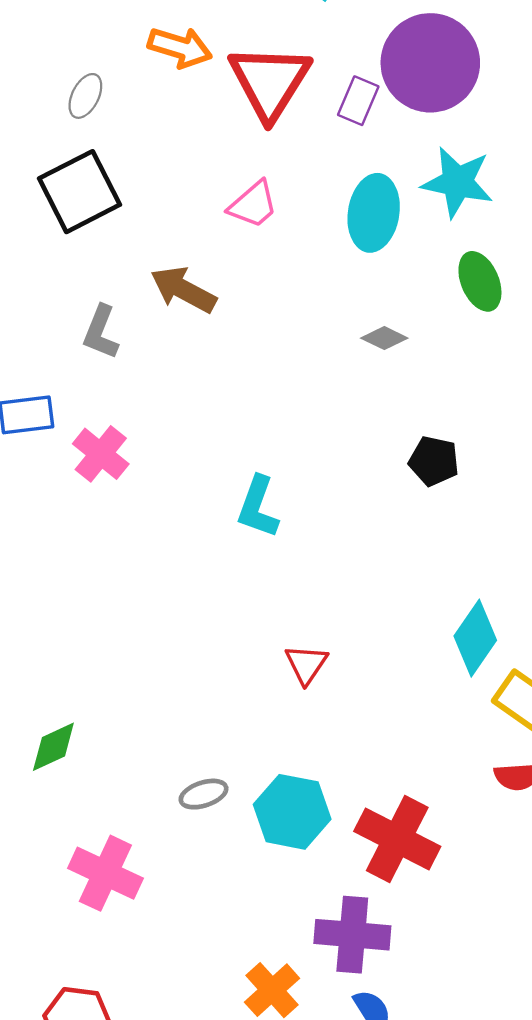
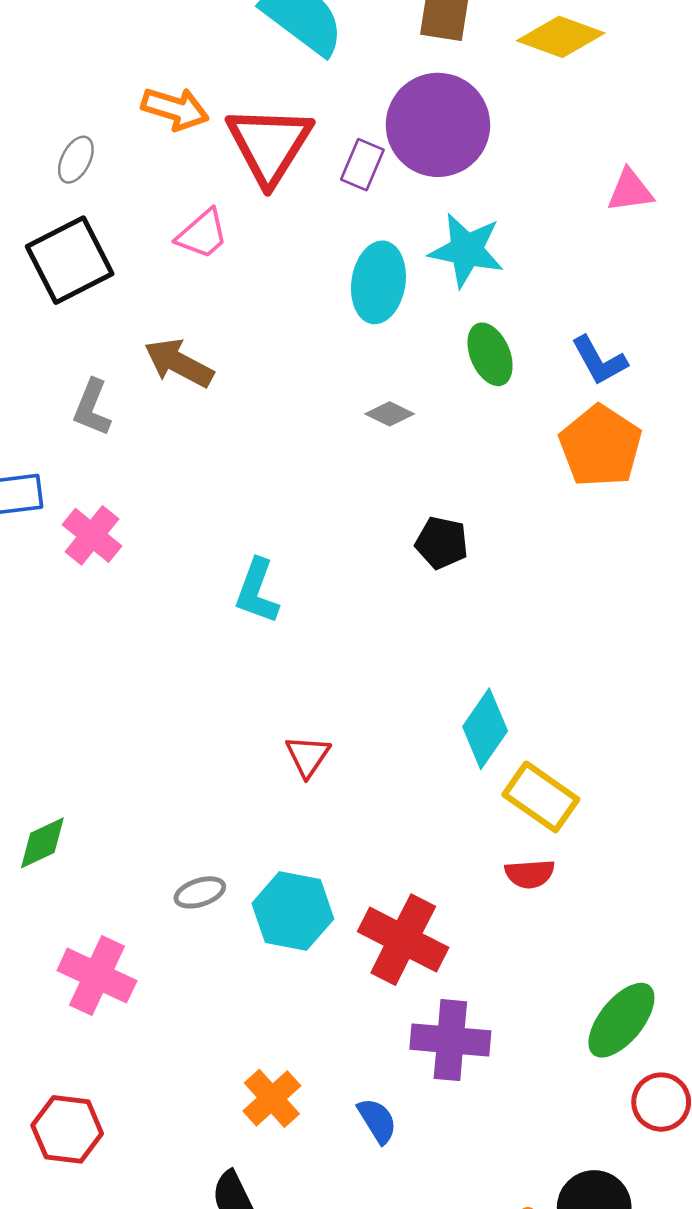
pink trapezoid: (253, 205) -> (202, 234), moved
purple cross: (352, 935) -> (450, 1040), moved

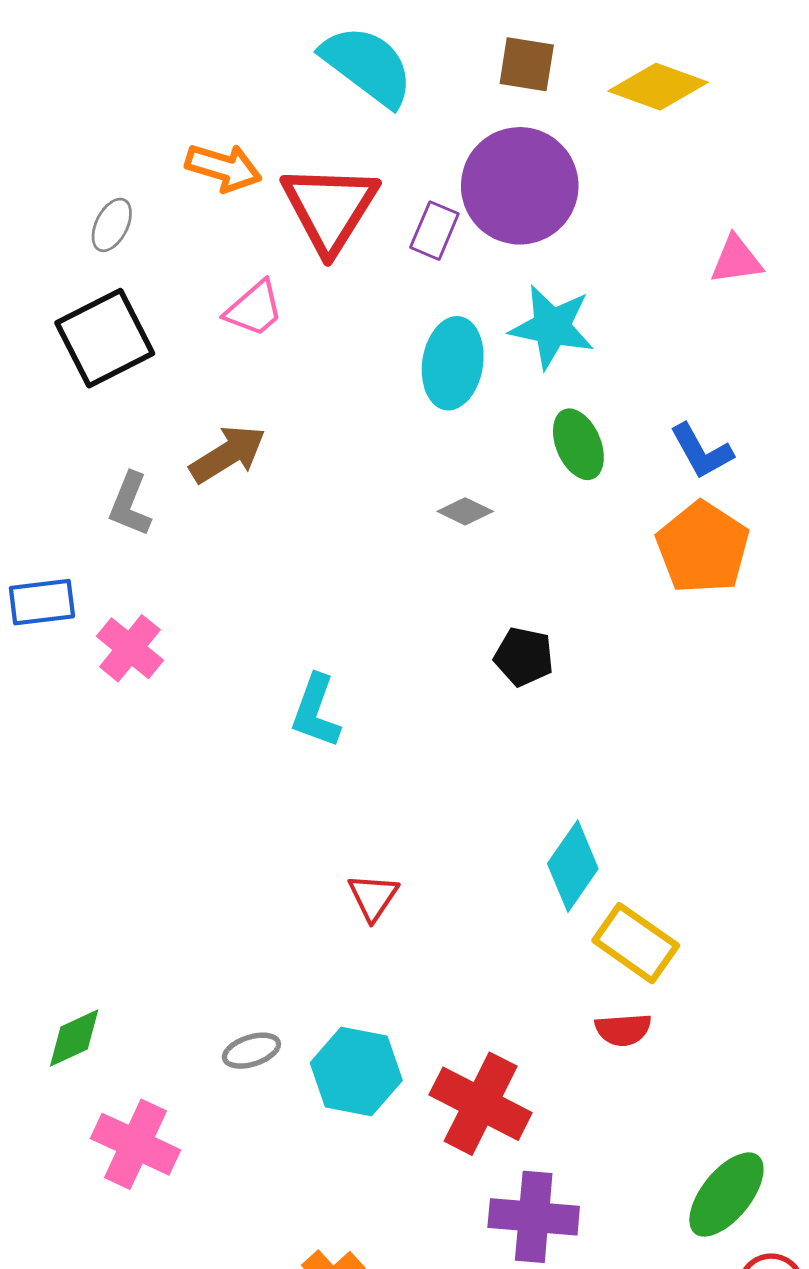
brown arrow: (179, 363) -> (228, 454), turned 120
green diamond: (42, 843) -> (74, 1038), moved

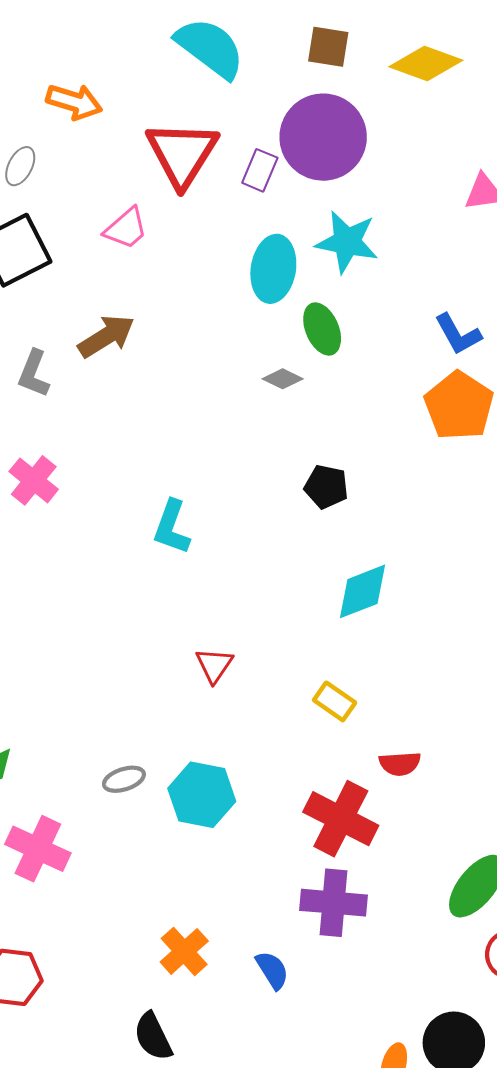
orange arrow: (224, 168) -> (74, 102), moved
green ellipse: (578, 444) -> (322, 329), moved
cyan diamond: (573, 866) -> (363, 591), moved, turned 34
yellow rectangle: (636, 943) -> (335, 701), moved, size x0.7
red cross: (481, 1104) -> (341, 819), moved

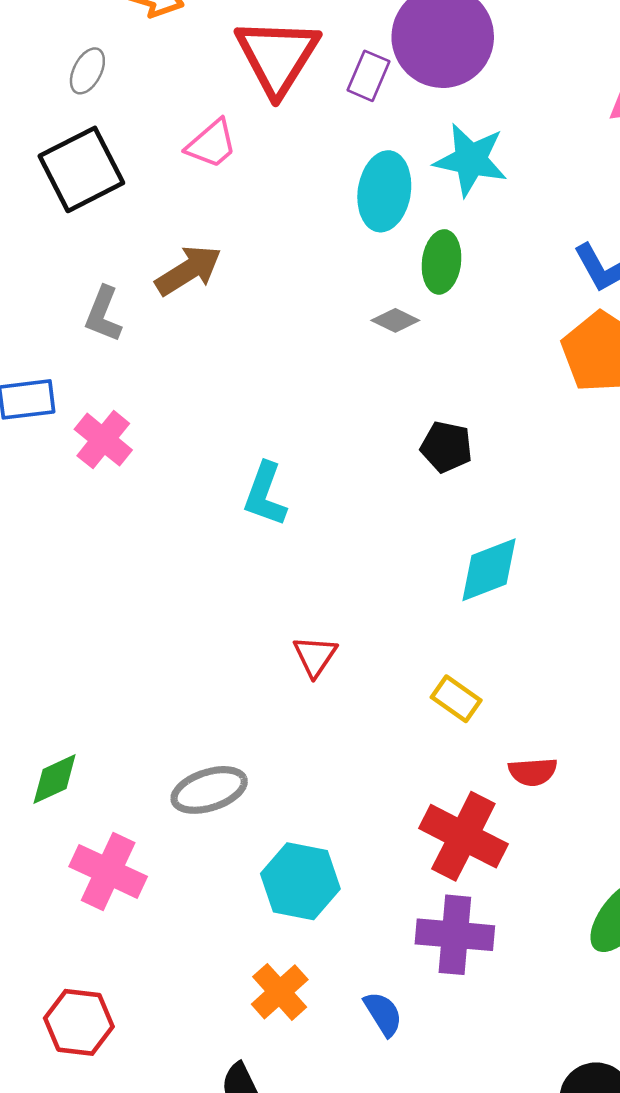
green ellipse: (322, 329) -> (442, 262), turned 30
gray ellipse: (124, 779) -> (209, 790), size x1.5
cyan hexagon: (202, 795) -> (300, 881), moved

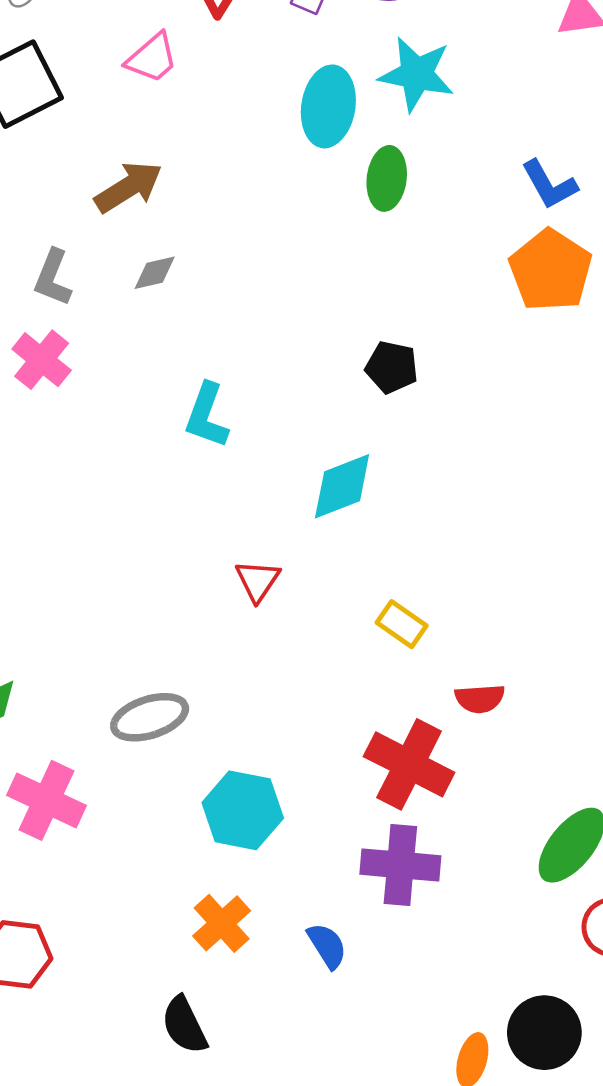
gray L-shape: (103, 314) -> (53, 278), moved
gray diamond: (395, 320) -> (155, 273), moved, turned -39
cyan diamond: (489, 570) -> (342, 486), moved

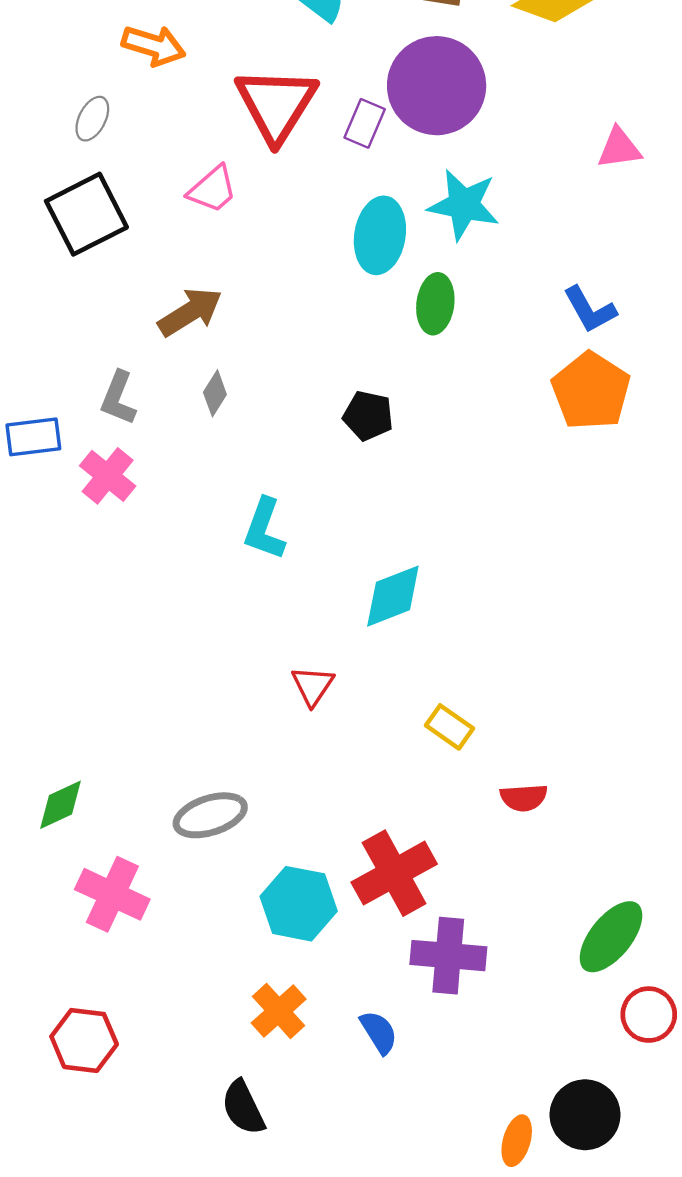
gray diamond: (155, 273) -> (215, 393), turned -45
black pentagon: (392, 367) -> (368, 416), moved
red cross: (409, 764) -> (394, 873), moved, turned 34

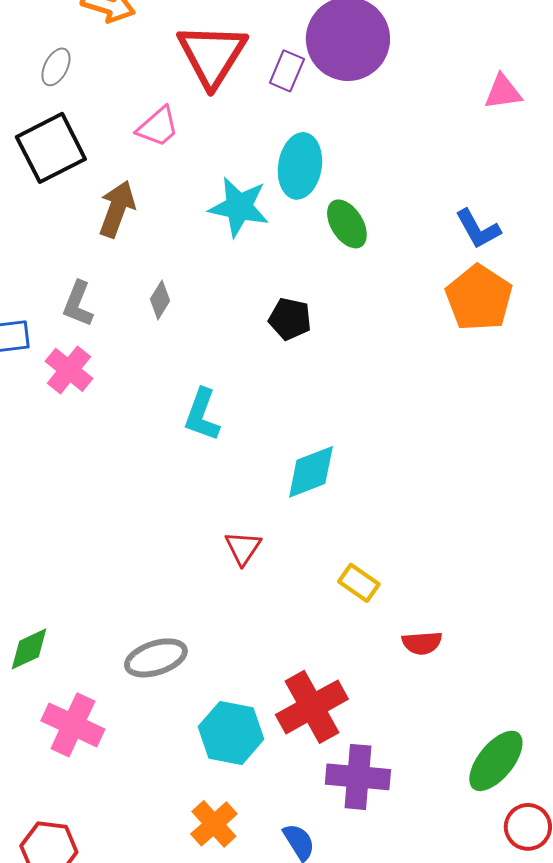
cyan star: (464, 205) -> (239, 207), moved
green ellipse: (435, 304) -> (347, 224), turned -39
brown arrow: (190, 312) -> (117, 209), moved, turned -38

